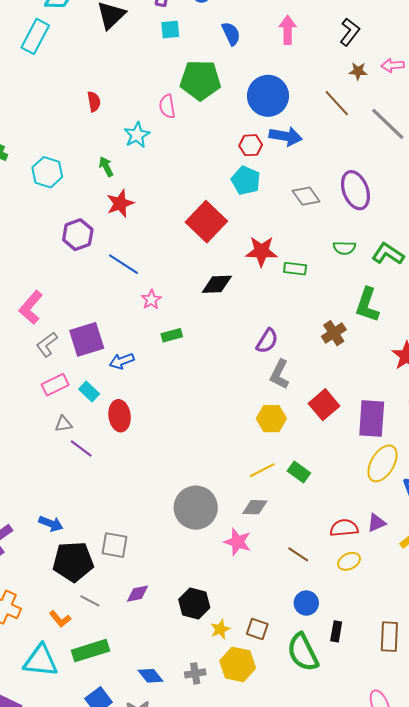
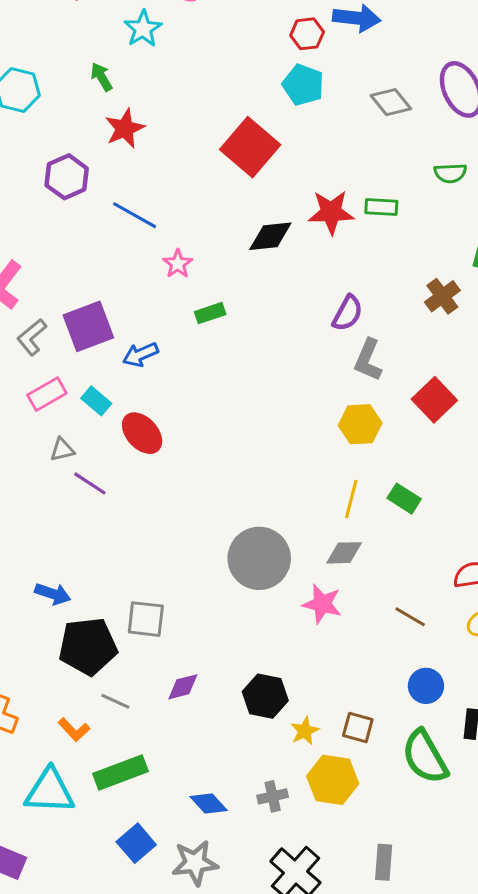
red star: (261, 251) -> (331, 212), moved
red ellipse: (120, 416) -> (142, 433), turned -32
yellow line: (262, 470) -> (351, 499), turned -45

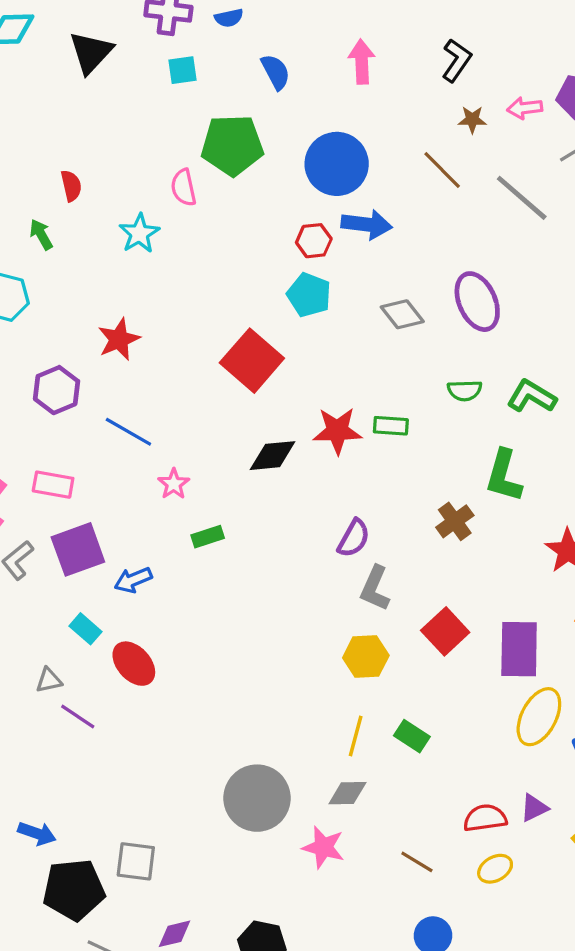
green arrow: (102, 77) -> (41, 234), moved
pink rectangle: (47, 394) -> (53, 485), moved, turned 39

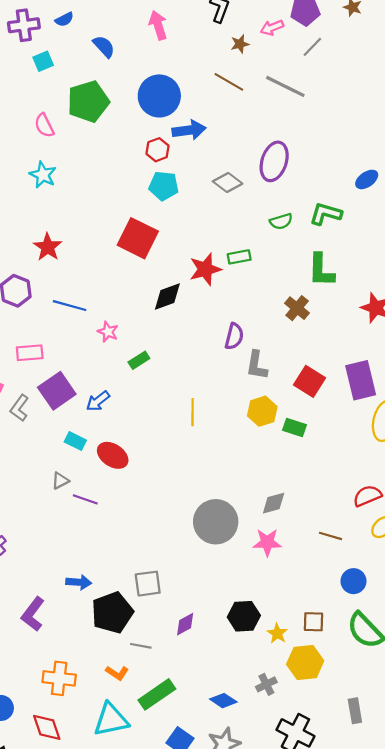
pink semicircle: (184, 187) -> (44, 125), moved
purple ellipse: (477, 302) -> (274, 161), turned 57
yellow line: (356, 736) -> (193, 412), moved
green rectangle: (412, 736) -> (295, 428), moved

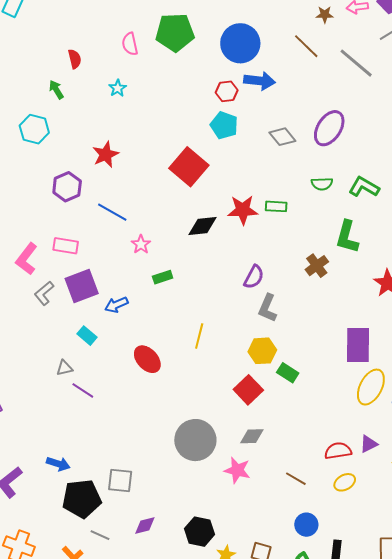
cyan star: (43, 175) -> (118, 88), size x0.7
red square: (310, 381) -> (248, 390), moved
red ellipse: (113, 455) -> (147, 359), moved

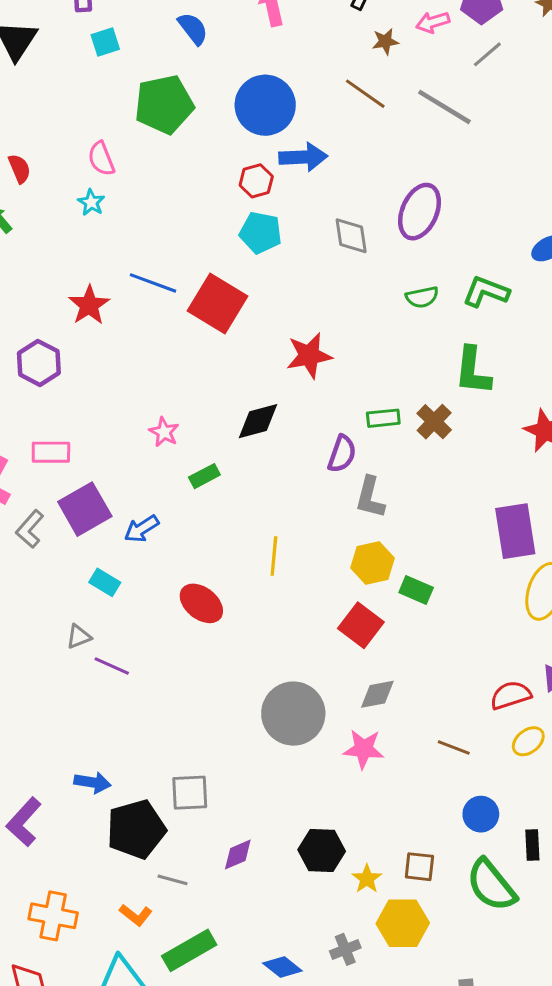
pink semicircle: (130, 44) -> (101, 159), moved
gray diamond: (282, 137) -> (351, 236), turned 40
green rectangle: (276, 206) -> (383, 418), moved
blue line: (112, 212) -> (153, 283), moved
black diamond: (202, 226) -> (258, 421), moved

